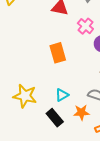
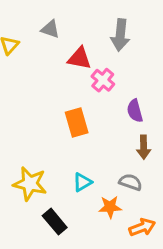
pink cross: (85, 26) -> (103, 80), moved
black rectangle: (55, 118) -> (55, 222), moved

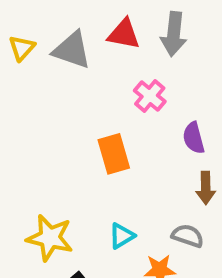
gray triangle: (50, 29) -> (72, 50), moved, size x1.5
red triangle: (79, 58) -> (124, 34), moved

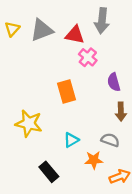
red triangle: (124, 34) -> (75, 35), moved
gray triangle: (72, 50) -> (42, 30), turned -40
yellow star: (50, 238) -> (29, 123), moved

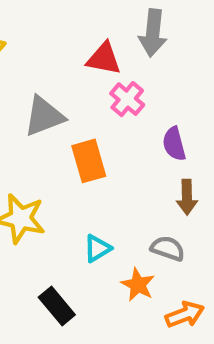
gray triangle: (42, 30) -> (44, 116), moved
orange star: (94, 160) -> (138, 285), turned 30

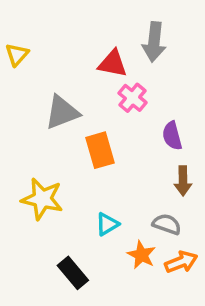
orange arrow: (185, 315) -> (181, 262), moved

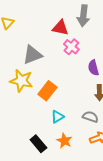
orange rectangle: (100, 150) -> (47, 91), moved, turned 54
yellow star: (42, 199) -> (21, 81), moved
orange star: (141, 255) -> (64, 141), moved

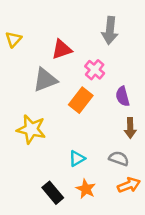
red triangle: (60, 28) -> (62, 49), moved, turned -30
yellow star: (21, 81) -> (31, 129), moved
orange rectangle: (47, 91) -> (81, 100), moved

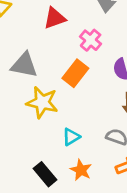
gray triangle: (45, 80) -> (24, 65), moved, turned 32
yellow star: (31, 129) -> (42, 102), moved

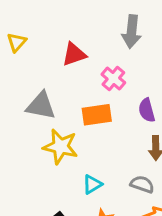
orange rectangle: (75, 73) -> (97, 115), turned 44

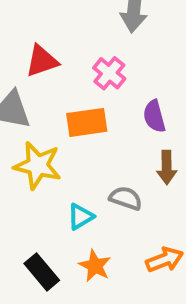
red triangle: (74, 54) -> (42, 61), moved
gray semicircle: (142, 184) -> (126, 198), moved

